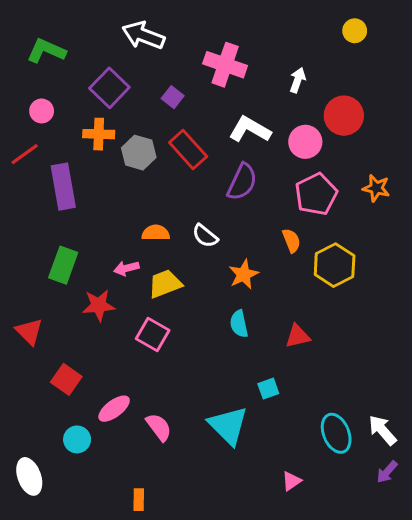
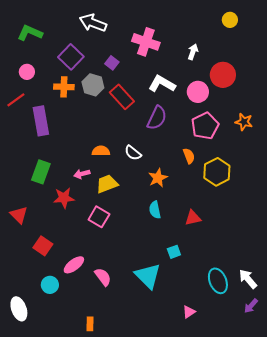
gray hexagon: (139, 153) -> (93, 85), moved

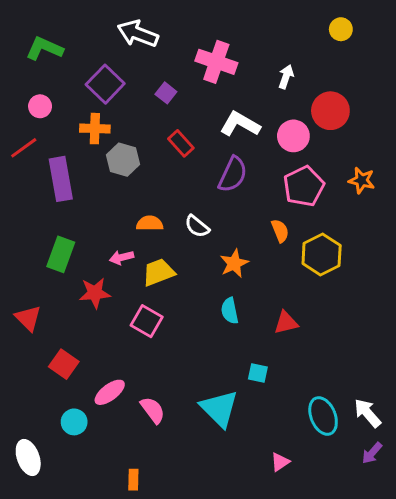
gray hexagon: (93, 85) -> (123, 160), moved
red rectangle: (122, 97) -> (181, 143), size x0.7
cyan square: (174, 252) -> (258, 373), turned 32

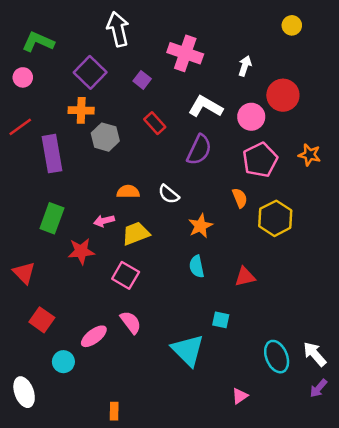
white arrow: (138, 34) -> (118, 29), turned 56
pink circle: (40, 106) -> (23, 77), moved
red square: (64, 364) -> (42, 320), moved
pink semicircle: (153, 410) -> (131, 322), moved

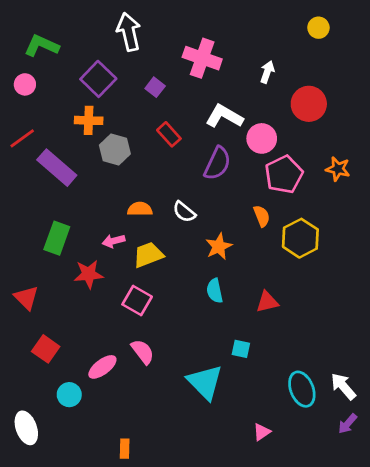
pink circle: (251, 117) -> (262, 138), moved
purple rectangle: (52, 154) -> (57, 168), turned -39

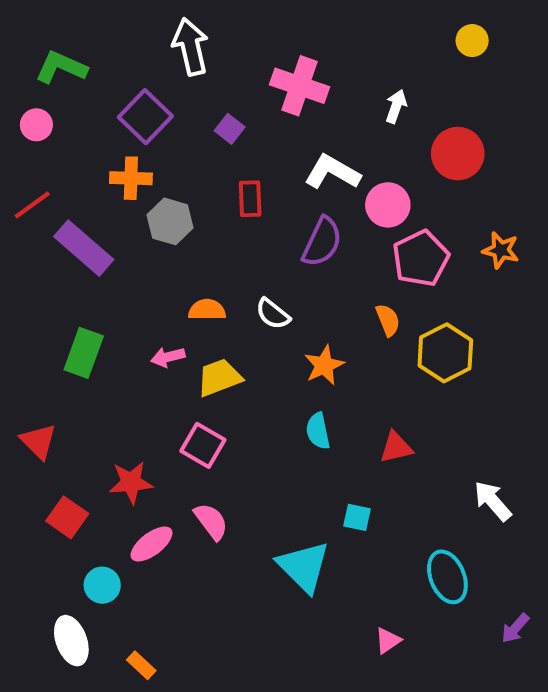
red rectangle: (169, 134) -> (250, 199), turned 40
red star: (89, 274) -> (131, 482), moved
white arrow: (343, 386) -> (493, 501), moved
white ellipse: (26, 428) -> (71, 641), moved
orange rectangle: (125, 449) -> (141, 665), moved, turned -48

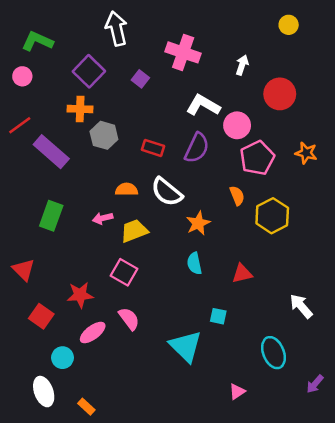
red rectangle: (250, 199) -> (153, 148), moved, turned -70
white semicircle: (273, 314) -> (167, 192), size x1.5

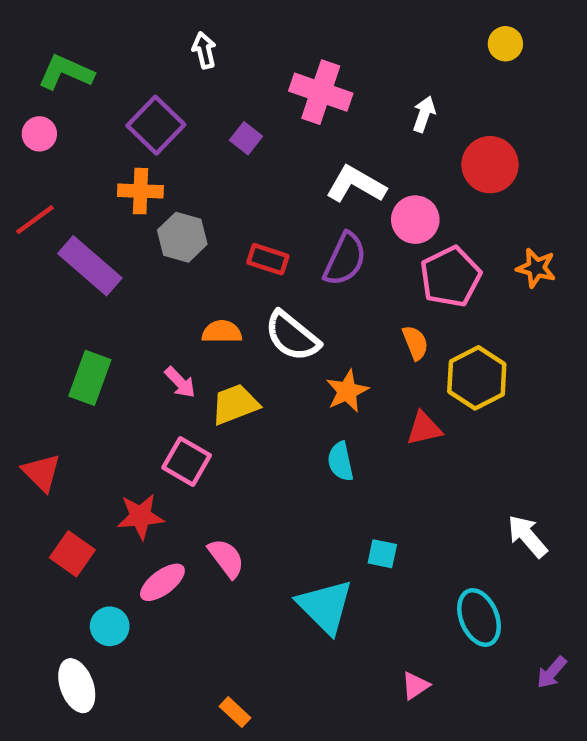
white arrow: (117, 29) -> (204, 50), size x0.6
pink arrow: (103, 218) -> (180, 382), turned -120
pink square: (124, 272) -> (187, 461), moved
red triangle: (242, 273) -> (424, 428), moved
orange rectangle: (86, 407) -> (235, 712), moved

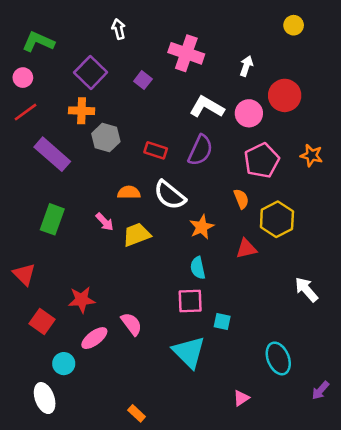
red line: (35, 220) -> (25, 112), moved
pink circle: (415, 220) -> (249, 113), moved
pink square: (187, 461) -> (190, 301), moved, turned -32
white arrow: (527, 536) -> (306, 290), moved

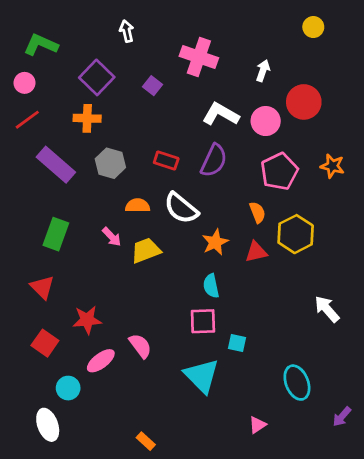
gray hexagon: (106, 138) -> (110, 163), moved
red triangle: (246, 249) -> (256, 252), moved
red triangle: (24, 274) -> (42, 287), moved

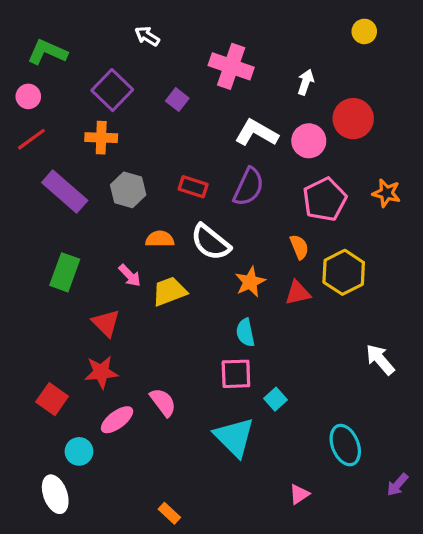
white arrow: (127, 31) -> (147, 36), turned -45
red triangle: (42, 287) -> (106, 323), moved
cyan square: (237, 343) -> (276, 399), turned 36

